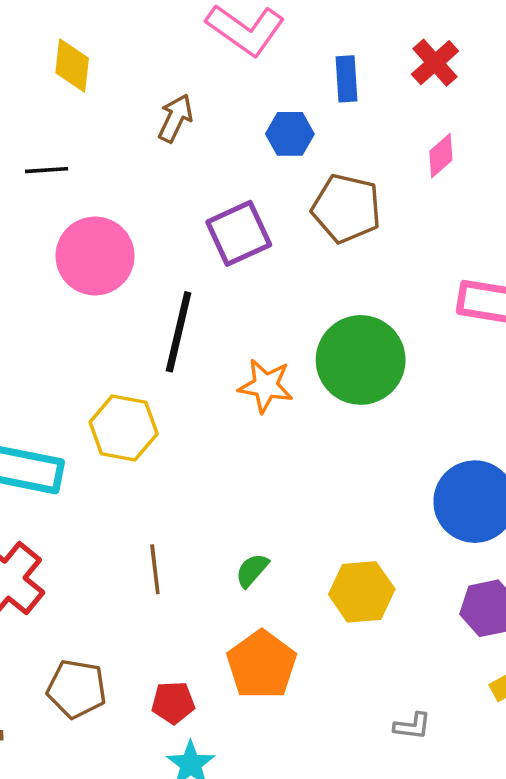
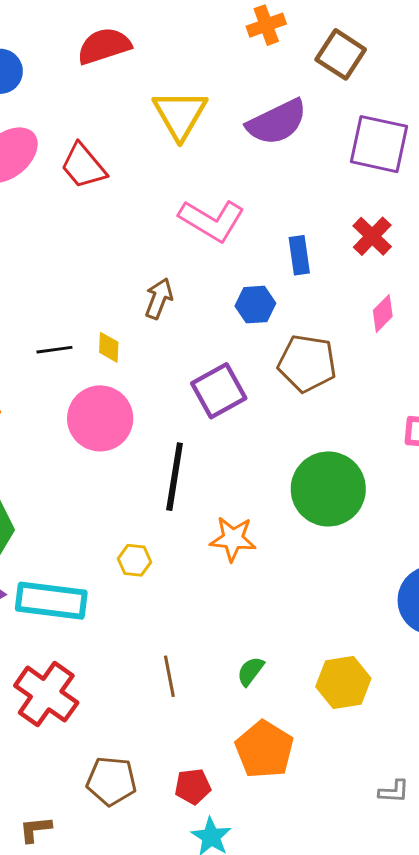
yellow diamond: (72, 66) -> (109, 347), moved, size x0.7
orange star: (266, 386) -> (233, 539), moved
yellow hexagon: (124, 428) -> (134, 560), size x0.6

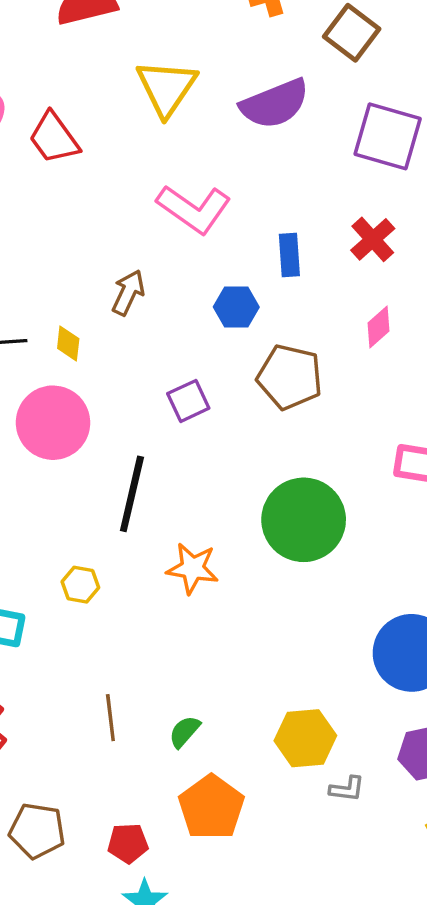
purple square: (219, 391) -> (188, 401), size x0.7
green semicircle: (251, 671) -> (185, 732), moved
gray L-shape: (394, 791) -> (347, 789), moved

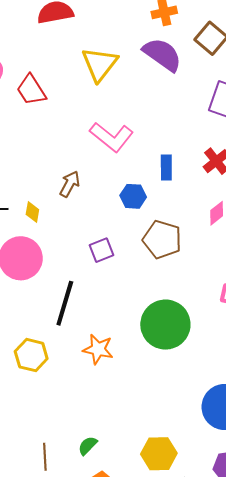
purple semicircle: (275, 104) -> (162, 55), moved, turned -126
yellow hexagon: (80, 585) -> (31, 355), size x1.5
brown line: (110, 718) -> (45, 457), moved

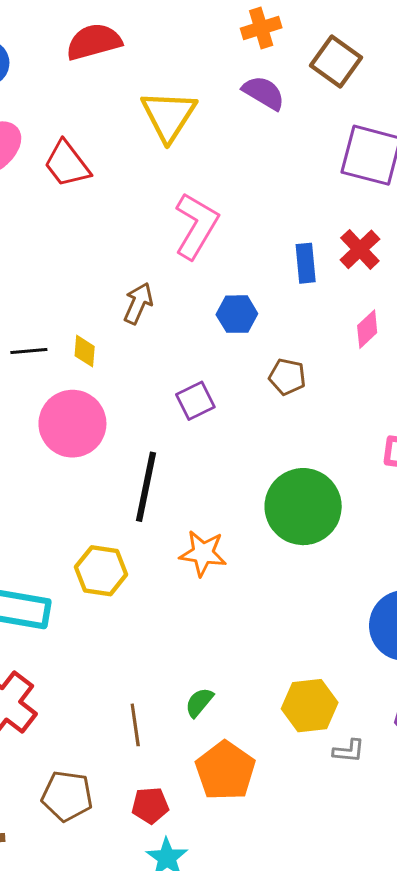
purple semicircle: (162, 55) -> (264, 93), size x0.7
pink L-shape: (112, 137) -> (196, 226), turned -93
blue rectangle: (166, 167) -> (306, 263), moved
brown pentagon: (162, 240) -> (287, 377), size x0.6

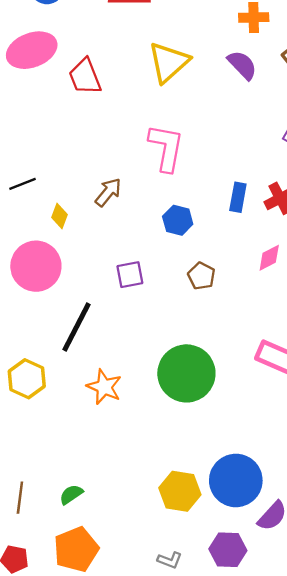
pink L-shape: (196, 226) -> (166, 148), turned -36
black line: (29, 351) -> (23, 184), moved, turned -32
yellow hexagon: (310, 706) -> (180, 491), moved

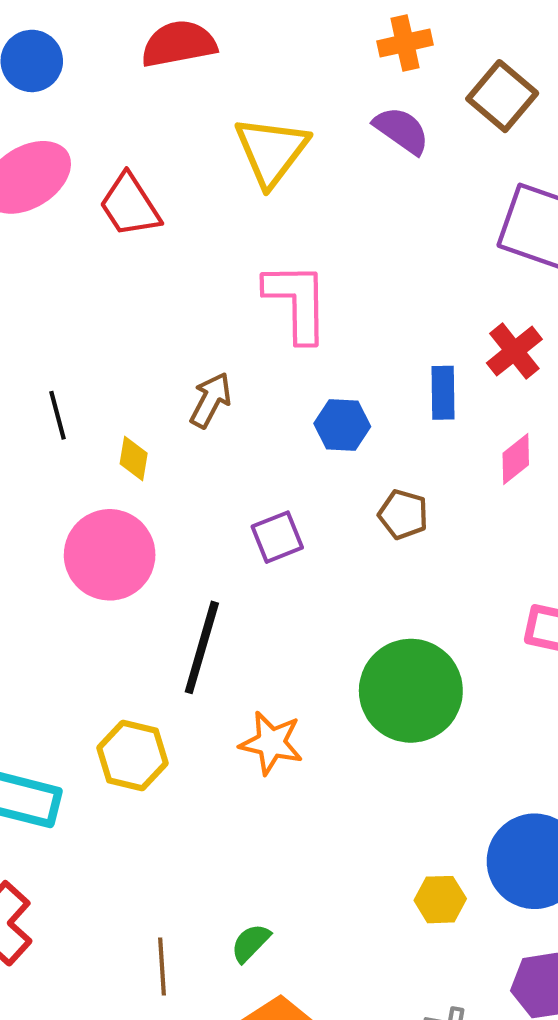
black line: (23, 184) -> (57, 415), turned -72
blue rectangle: (238, 197) -> (443, 393), moved
yellow hexagon: (180, 491) -> (440, 900), size x0.7

